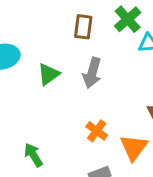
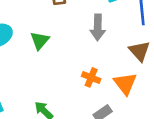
gray arrow: (92, 73) -> (98, 27), moved

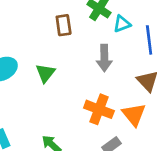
orange cross: (91, 77) -> (99, 109), size x1.5

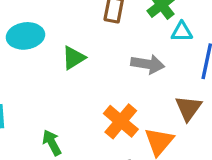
gray arrow: (104, 58) -> (148, 64), turned -100

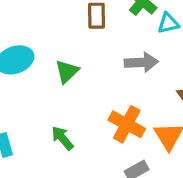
green arrow: (52, 143) -> (62, 138), moved

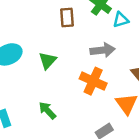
orange cross: (127, 124) -> (93, 81), moved

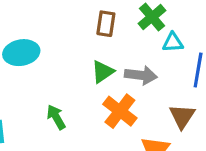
green triangle: (48, 61) -> (103, 72), moved
green arrow: (47, 110) -> (56, 117), moved

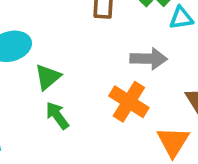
green triangle: (103, 72) -> (48, 77), moved

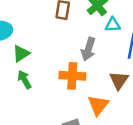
gray arrow: (149, 59) -> (88, 49), turned 100
orange cross: (129, 102) -> (72, 76), turned -35

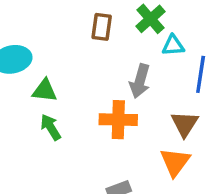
green triangle: (21, 54) -> (45, 91), turned 42
orange triangle: (98, 105) -> (175, 162), moved

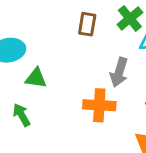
green arrow: (51, 127) -> (22, 115), moved

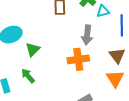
green triangle: (36, 78) -> (33, 50), turned -42

